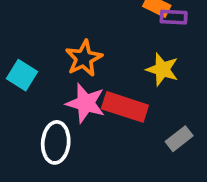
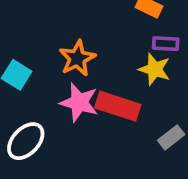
purple rectangle: (174, 17) -> (166, 44), moved
white ellipse: (56, 142) -> (26, 141), moved, turned 39

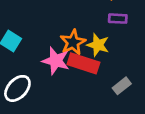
orange star: (77, 58) -> (73, 42), moved
yellow star: (155, 69) -> (98, 45), moved

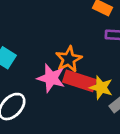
yellow star: (98, 45) -> (101, 88), moved

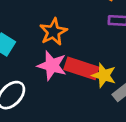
orange star: (69, 59) -> (53, 32), moved

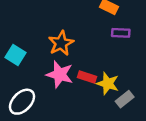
red rectangle: (81, 68) -> (87, 77), size x0.6

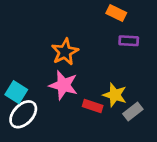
cyan square: (16, 55) -> (16, 92), moved
red rectangle: (87, 77) -> (93, 106), moved

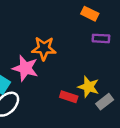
orange star: (65, 52) -> (44, 48), turned 30
pink star: (63, 85) -> (25, 68), moved

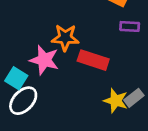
yellow star: (89, 87) -> (116, 101), moved
red rectangle: (69, 97) -> (93, 60), moved, size x1.5

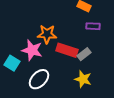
gray rectangle: (134, 98) -> (84, 54), moved
white ellipse: (23, 101) -> (39, 79), moved

